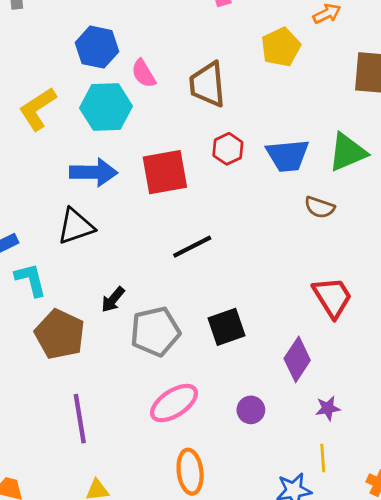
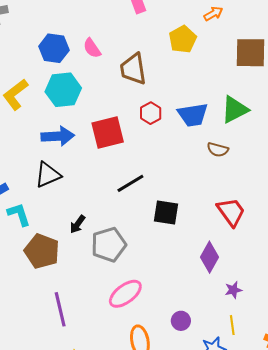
pink semicircle: (144, 73) -> (92, 48), moved
black square: (227, 327) -> (166, 212), moved, turned 32
purple circle: (251, 410) -> (181, 321), moved

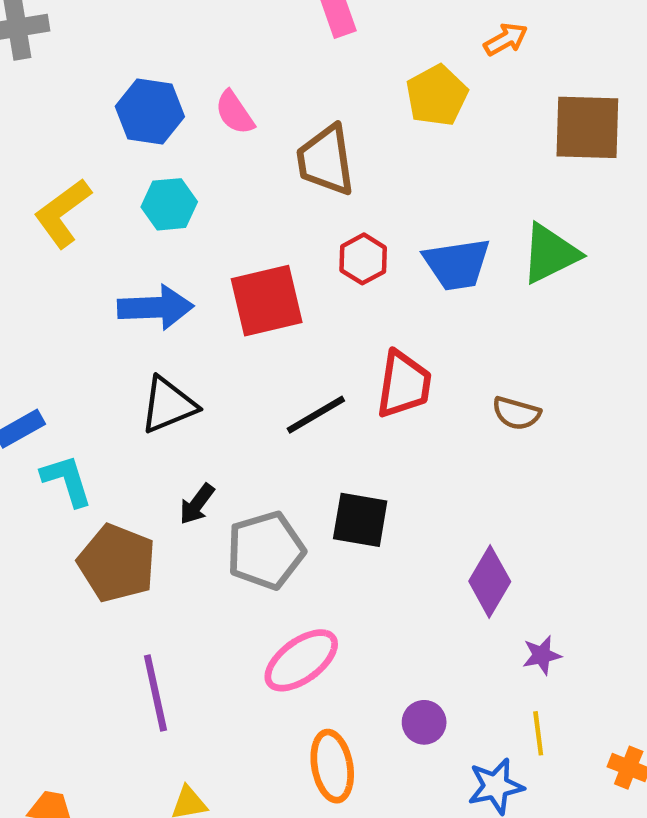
cyan hexagon: (63, 90) -> (169, 204), size x0.7
brown semicircle: (218, 150) -> (516, 413), moved
black triangle: (48, 175) -> (168, 405), moved
black square: (166, 212) -> (360, 520), moved
red trapezoid: (231, 212) -> (404, 384), moved, turned 44

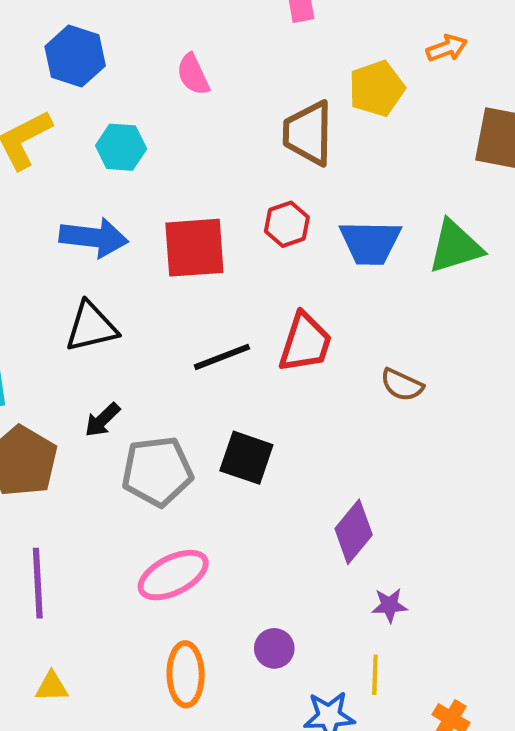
blue hexagon: (150, 112) -> (75, 56), moved
brown trapezoid: (326, 160) -> (308, 133), moved

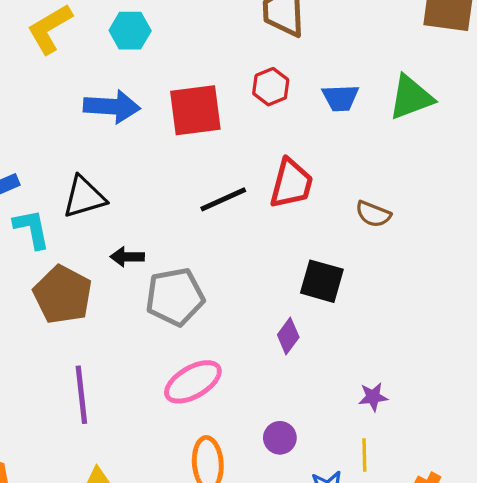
blue trapezoid: (370, 242) -> (340, 98), size x0.7
black triangle: (91, 327) -> (84, 197), moved
black arrow: (102, 420) -> (127, 257), turned 48
black square: (246, 458) -> (322, 281), moved
purple diamond: (354, 532) -> (288, 336), moved, size x0.7

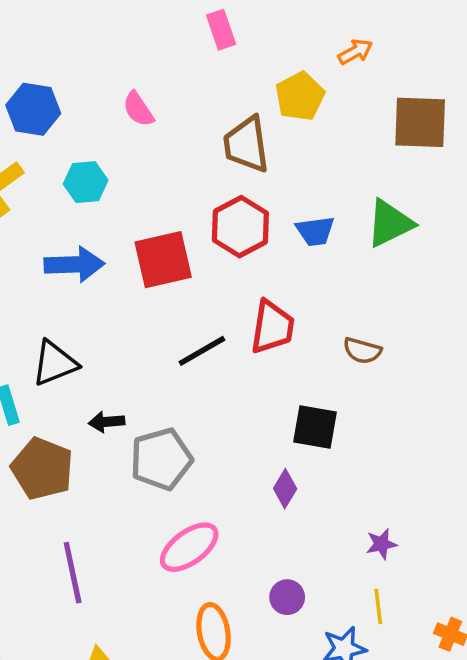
red hexagon: (271, 87) -> (240, 227), size x1.5

